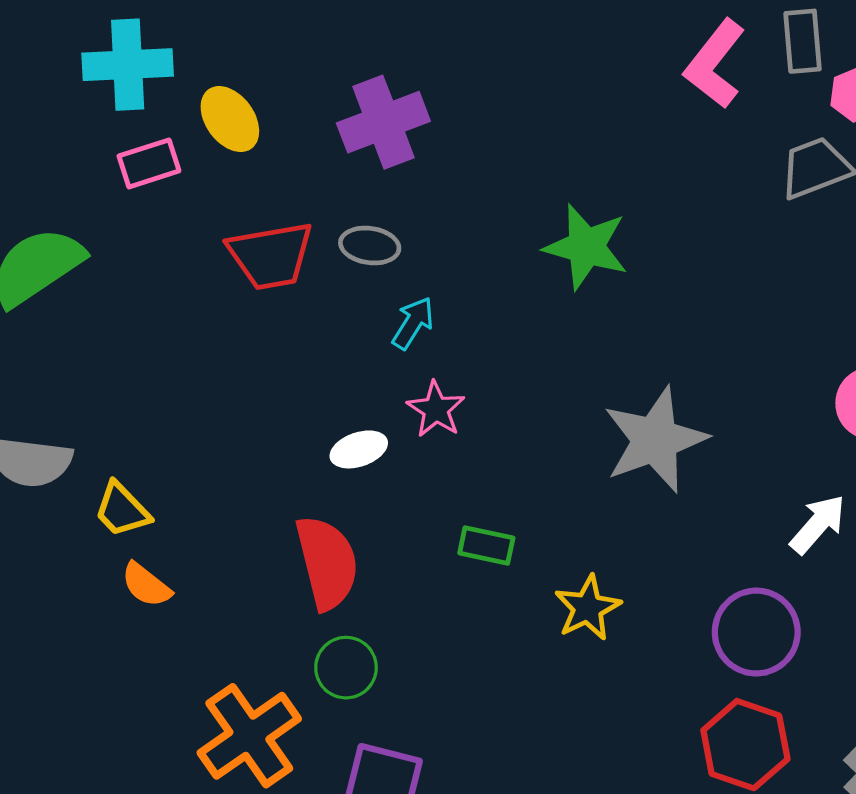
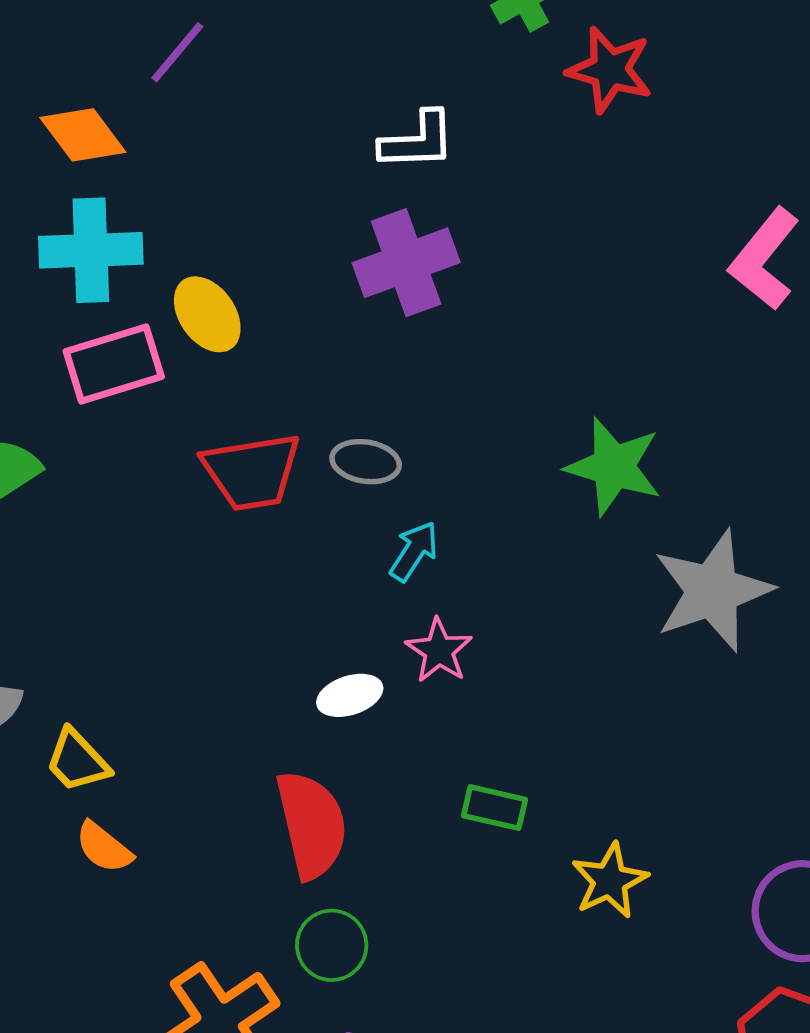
purple cross: (383, 122) -> (406, 263), moved
pink rectangle: (149, 163) -> (114, 364), size x1.4
gray star: (655, 440) -> (713, 591), moved

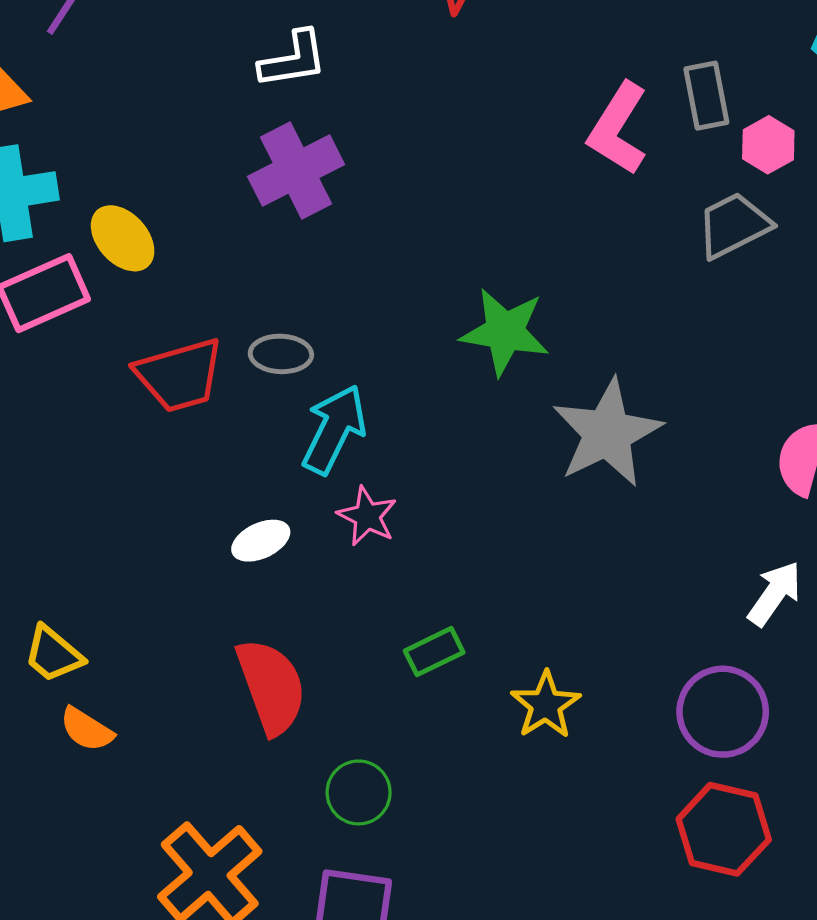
cyan arrow: (414, 551) -> (334, 429), size x1.6
white ellipse: (350, 695) -> (261, 541), moved
green rectangle: (495, 808) -> (434, 652), turned -32
green circle: (332, 945) -> (359, 792), moved

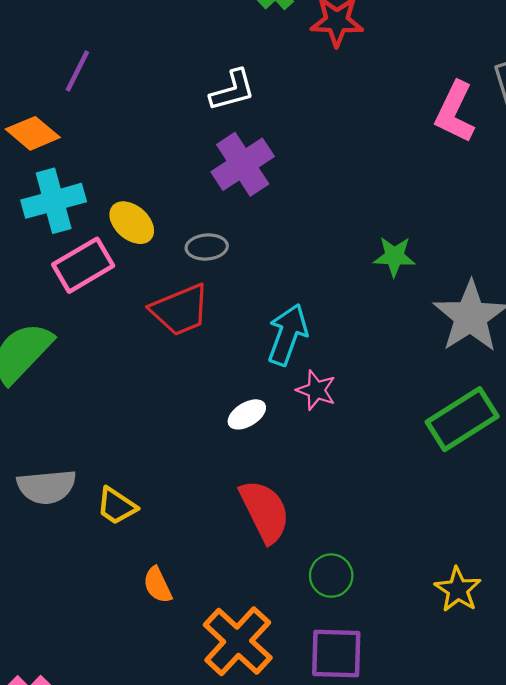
green star: (505, 332) -> (394, 256), size x0.7
gray ellipse: (281, 354) -> (207, 247), moved
green rectangle: (434, 652) -> (462, 419), moved, size x1.8
yellow star: (546, 705) -> (458, 590), moved
orange semicircle: (87, 729) -> (158, 585), moved, turned 39

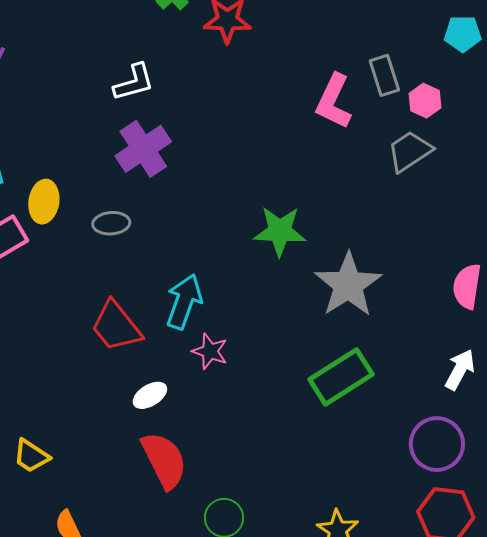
yellow ellipse: (132, 223) -> (44, 202), turned 57
green star: (394, 256) -> (280, 231), size x1.4
red trapezoid: (180, 310) -> (116, 326), moved, turned 74
white ellipse: (247, 414) -> (150, 395), moved

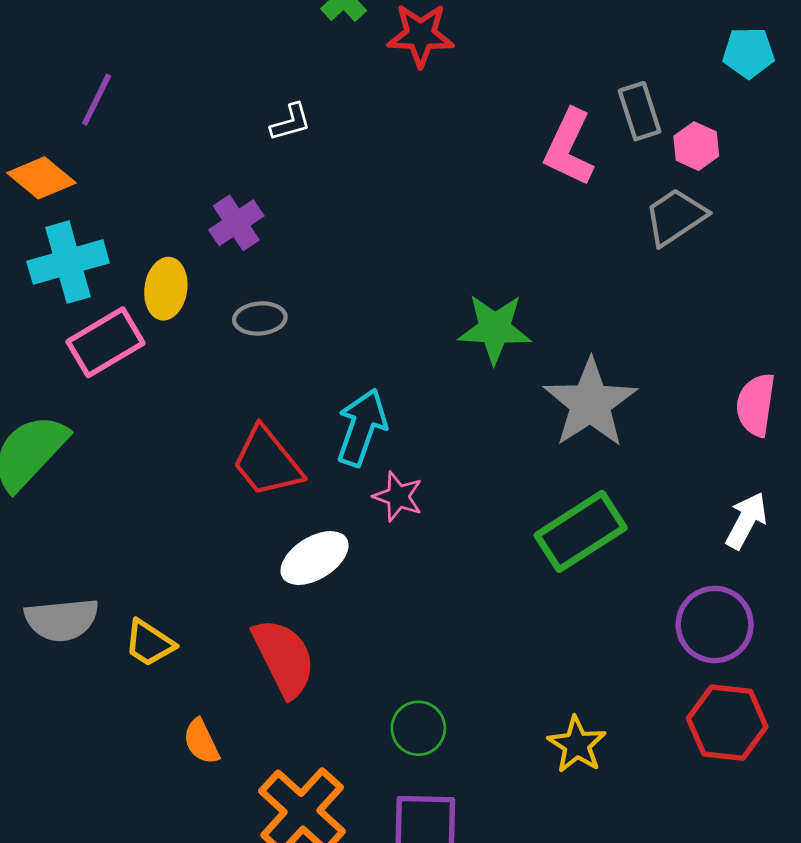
white L-shape: (134, 82) -> (291, 122), size x0.7
purple cross: (143, 149) -> (236, 223), moved, size x0.7
white ellipse: (150, 395) -> (315, 558), size x1.4
red semicircle: (164, 460) -> (284, 658), moved

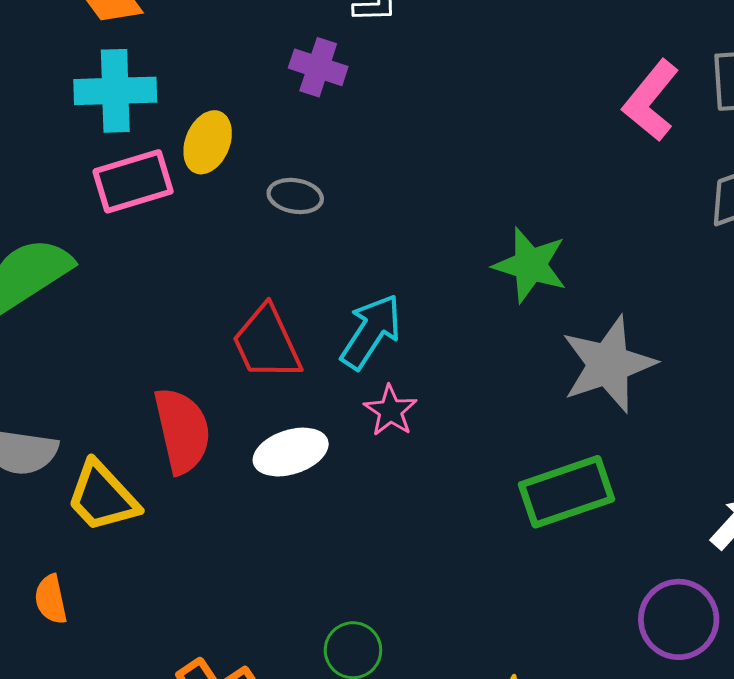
purple cross: (236, 223) -> (318, 67), moved, turned 38
yellow trapezoid: (149, 643) -> (102, 497), size x1.4
red semicircle: (284, 658) -> (182, 431), moved
orange semicircle: (201, 742) -> (51, 599), moved

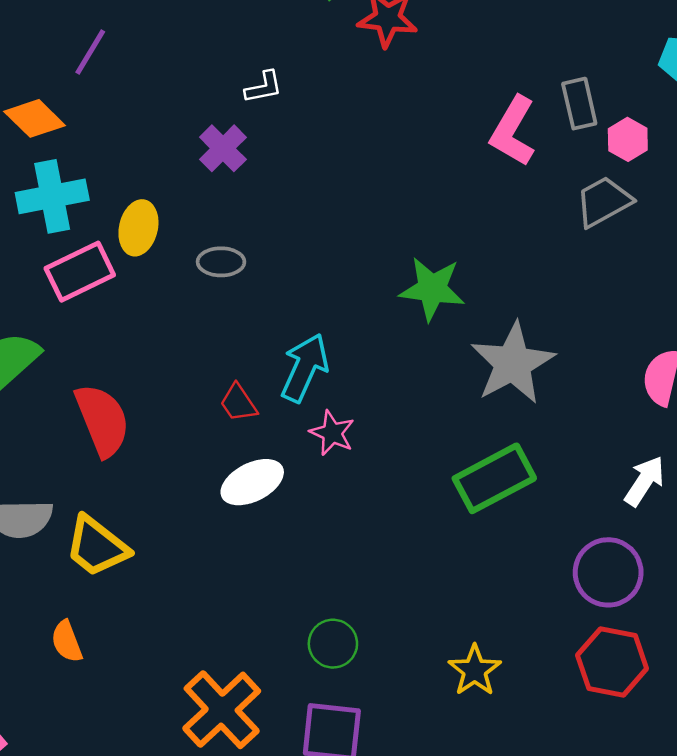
purple cross: (318, 67) -> (223, 148), turned 36
red trapezoid: (267, 343) -> (238, 403), moved, size x0.6
red semicircle: (182, 431) -> (102, 420), moved

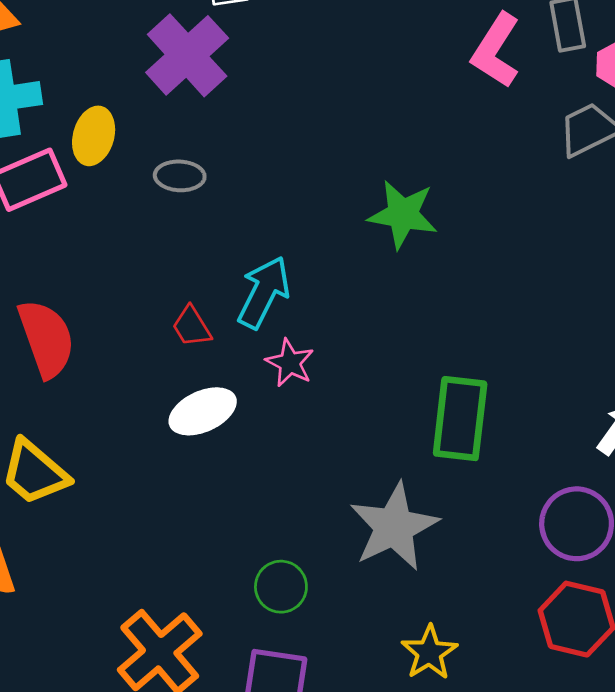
purple cross: (223, 148) -> (187, 55), size x1.6
gray star: (513, 363) -> (394, 527), moved
green rectangle: (494, 478) -> (460, 419), turned -58
yellow star: (475, 670) -> (429, 653), moved

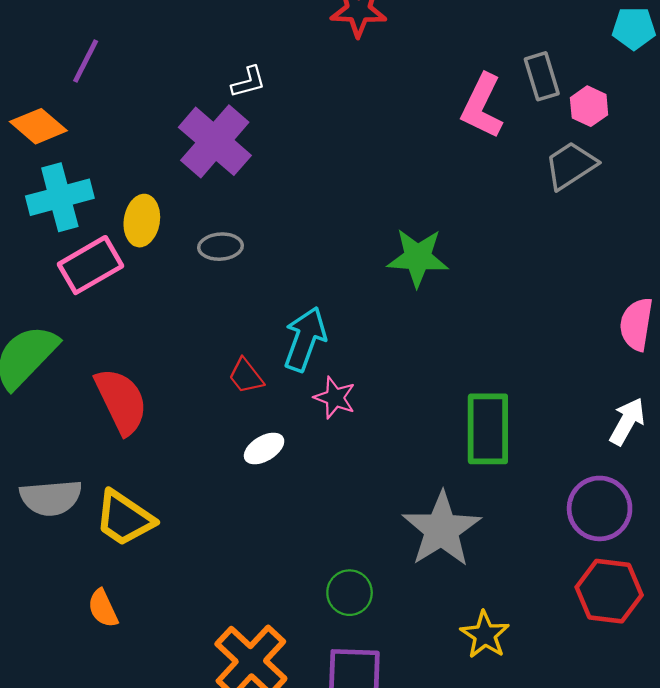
white ellipse: (203, 411) -> (264, 448), size x0.7

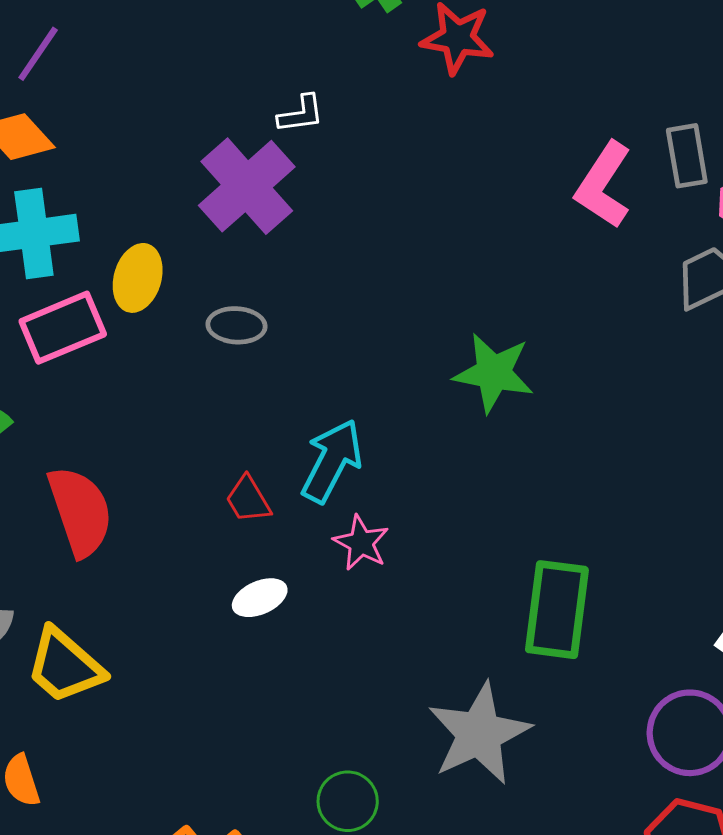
purple line: (86, 61) -> (38, 54), moved

